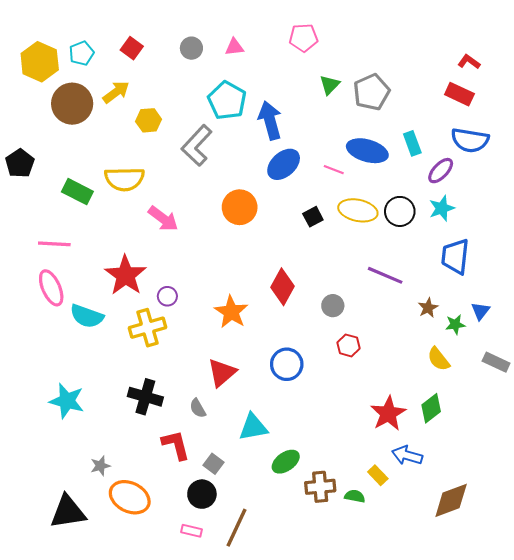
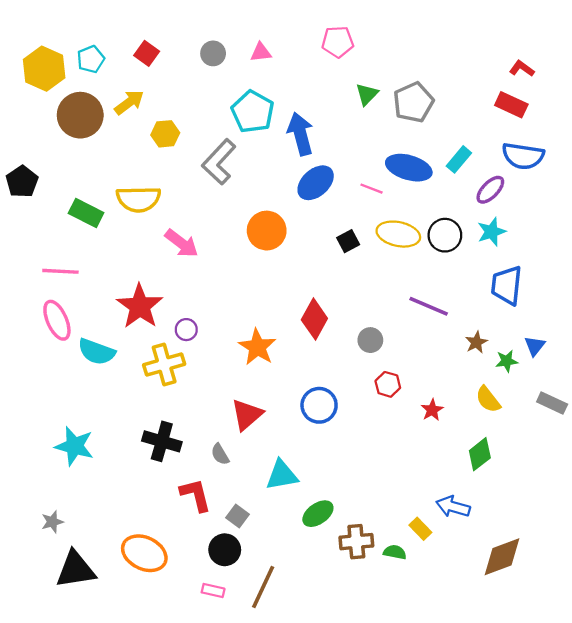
cyan rectangle: (412, 143) -> (459, 159), turned 60
red star: (388, 413) -> (432, 410), moved, size x0.6
gray star: (100, 466) -> (52, 522), moved

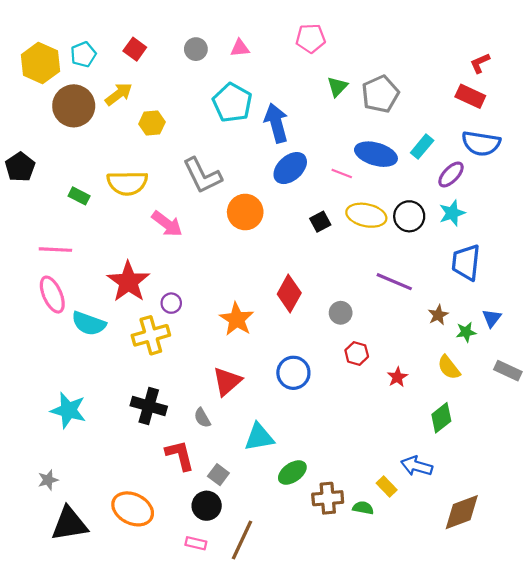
red L-shape: (522, 69) -> (480, 63), turned -60
gray L-shape: (219, 162) -> (202, 176), moved, turned -69
green rectangle: (86, 213) -> (79, 196), size x0.7

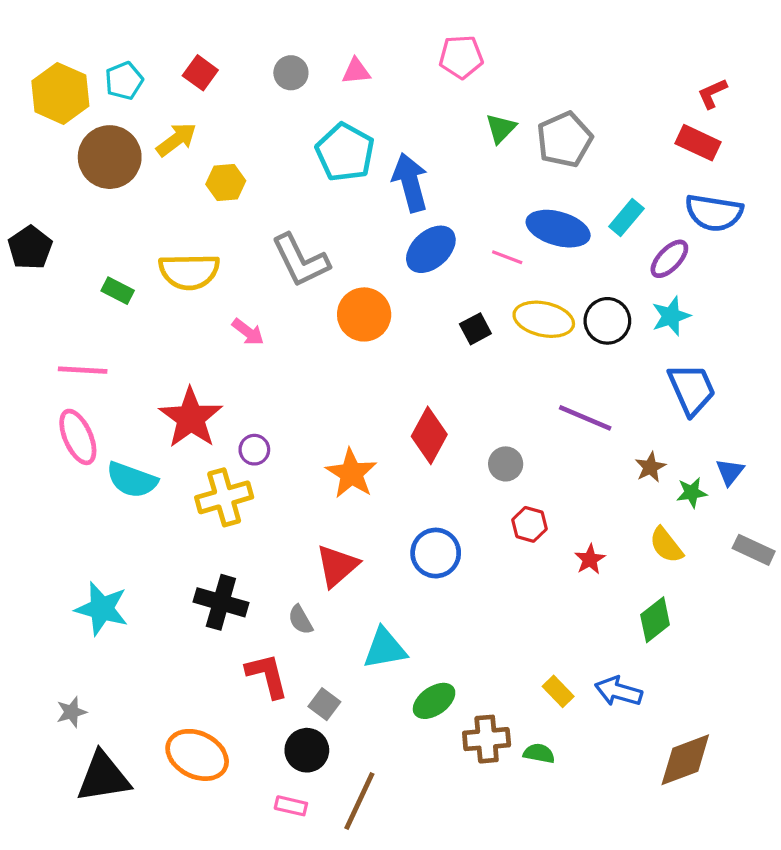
pink arrow: (167, 224) -> (248, 332), size x0.7
blue trapezoid: (466, 262) -> (692, 389), turned 150
yellow rectangle: (387, 486) -> (558, 691), moved

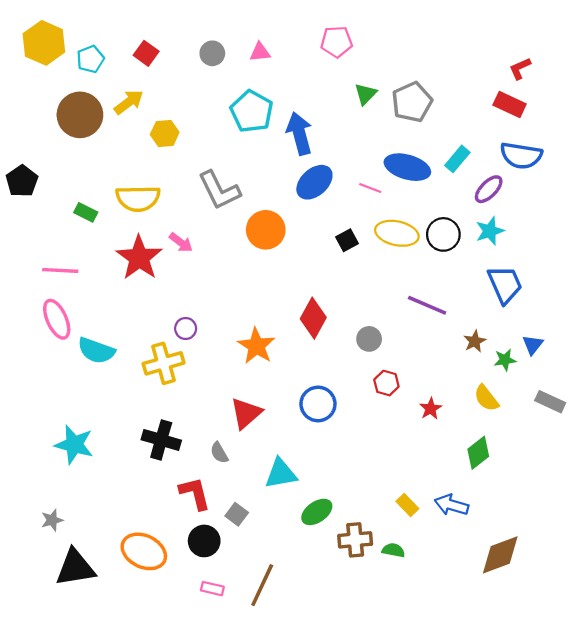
yellow hexagon: (60, 93) -> (44, 43), moved
red star: (191, 418) -> (139, 258), moved
black circle: (307, 750) -> (204, 541), moved

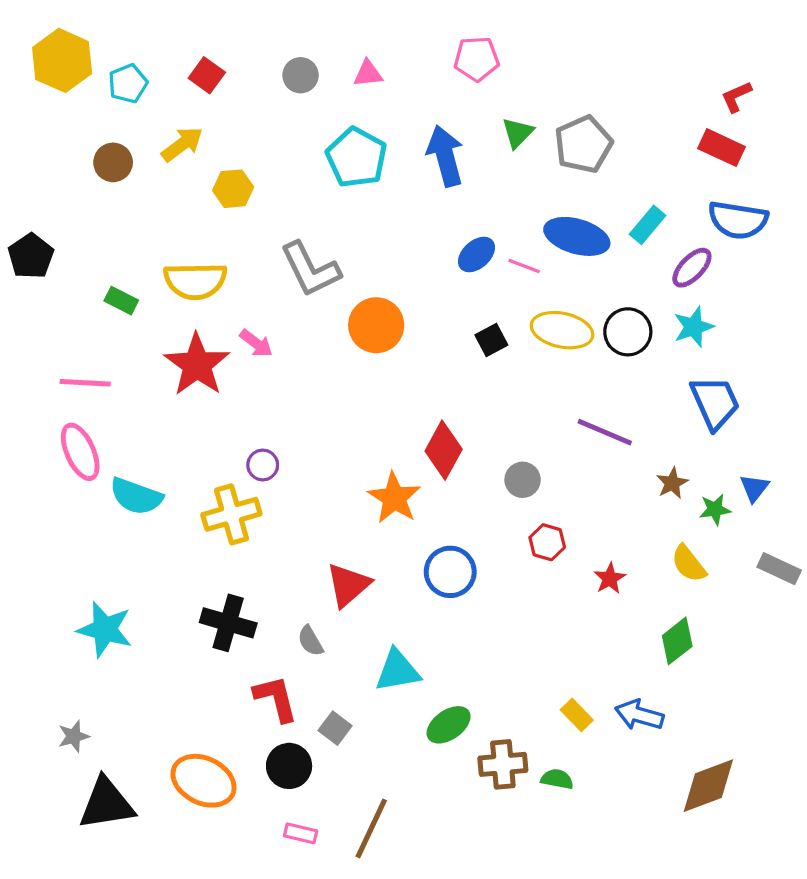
brown circle: (80, 115) -> (113, 162), size x0.6
blue arrow: (299, 133) -> (445, 156), moved
blue ellipse: (314, 182) -> (476, 254), moved, size x0.7
orange star: (256, 346) -> (394, 498), moved

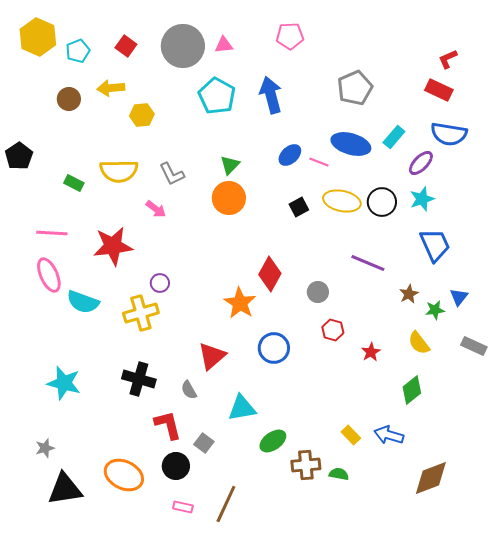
gray circle: (301, 75) -> (183, 46), size x2.0
green triangle: (518, 133) -> (230, 165), moved
yellow arrow: (182, 144) -> (111, 88), turned -148
gray L-shape: (310, 269) -> (172, 174), moved, size x0.7
red star: (197, 365) -> (113, 246), moved, turned 30

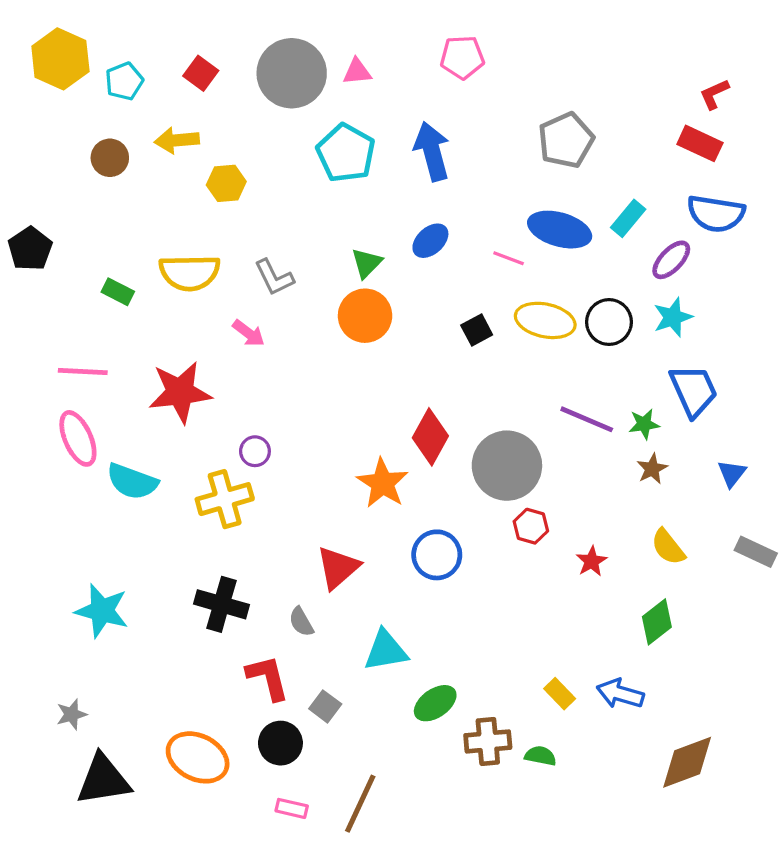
blue ellipse: (290, 155) -> (430, 241), moved
gray circle: (318, 292) -> (507, 466), size x2.0
green star: (435, 310) -> (644, 424), moved

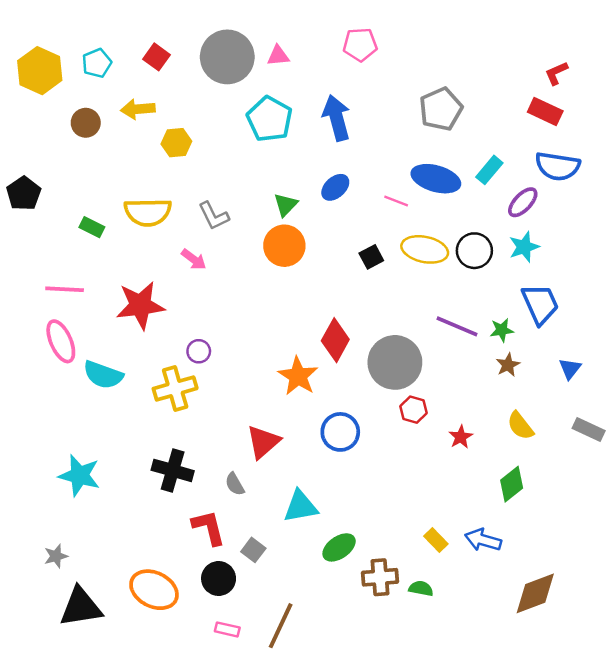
yellow hexagon: (60, 59) -> (40, 71), moved

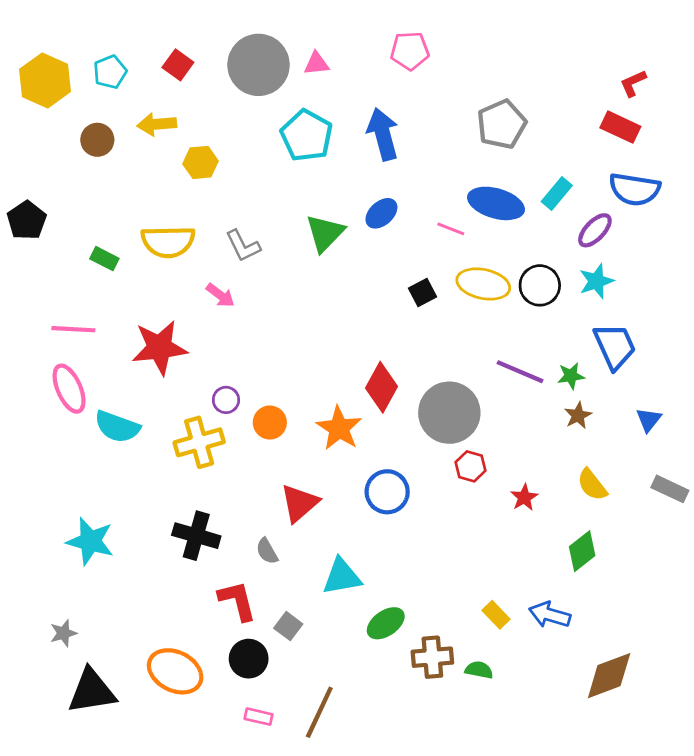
green triangle: (286, 205) -> (325, 233), size x1.4
orange circle: (284, 246) -> (270, 423), moved, size x0.7

